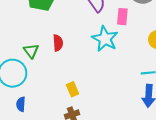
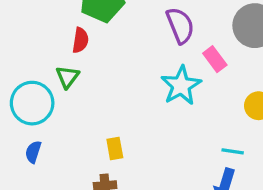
pink rectangle: (122, 17) -> (215, 59), turned -56
red semicircle: (58, 43) -> (80, 40), moved

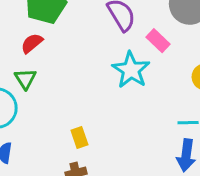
red semicircle: (80, 40) -> (32, 43), turned -130

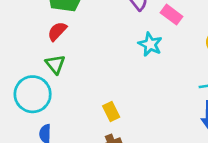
cyan star: (131, 70) -> (150, 44), size x0.7

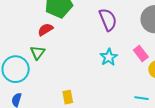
pink rectangle: (172, 15) -> (141, 53), moved

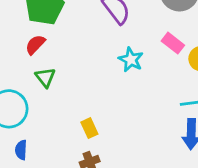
green triangle: (38, 53) -> (45, 77), moved

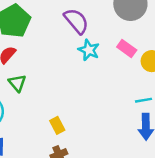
cyan star: (131, 60) -> (89, 50), moved

